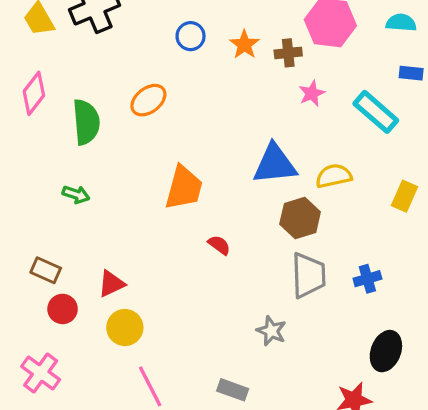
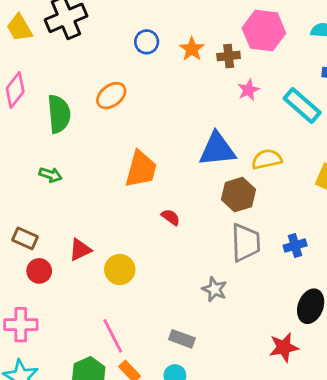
yellow circle: (125, 327) -> (120, 269), moved
pink cross: (41, 373) -> (21, 325), turned -36

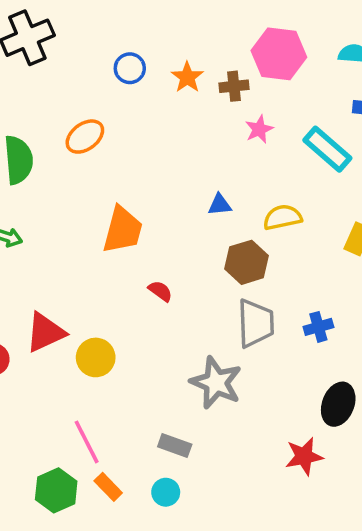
blue triangle: (217, 149) -> (220, 205), size x0.5
red triangle: (80, 250) -> (45, 332), size x1.4
gray star: (214, 289) -> (216, 383), size x1.6

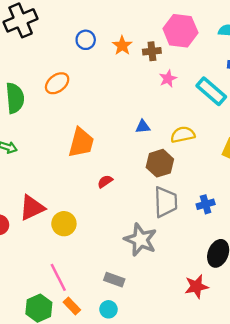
red semicircle: (160, 291) -> (105, 181), turned -70

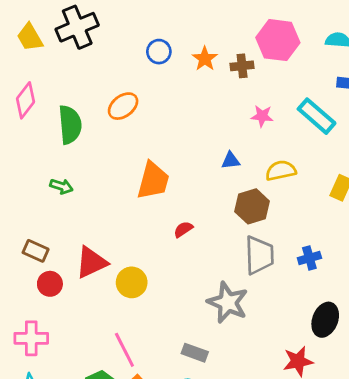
pink star: (168, 79) -> (262, 116), moved, turned 30

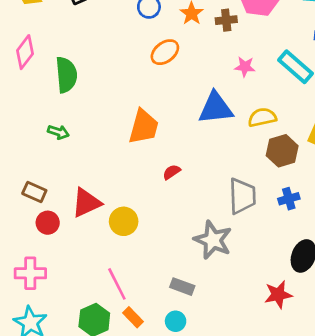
orange ellipse: (123, 106) -> (165, 52), moved
blue triangle: (231, 161) -> (216, 108), size x2.0
brown hexagon: (252, 206) -> (282, 151), moved

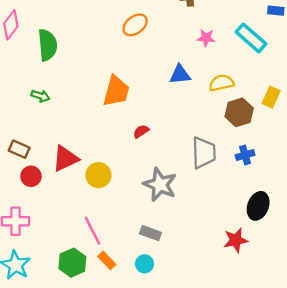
blue triangle: (216, 108) -> (180, 75), size x0.7
gray star: (213, 240) -> (160, 185), moved

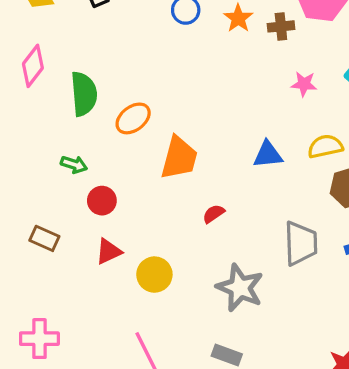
orange ellipse: (135, 25) -> (133, 118), moved
blue triangle: (180, 75) -> (268, 155), moved
red triangle: (65, 159) -> (108, 252), size x0.7
red circle: (31, 176) -> (102, 201), moved

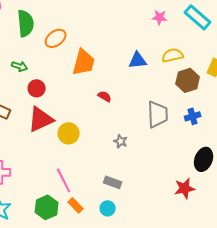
red semicircle: (214, 214) -> (105, 96), turned 64
red triangle: (108, 252) -> (41, 119), size x1.6
gray star: (240, 288) -> (121, 141), size x0.5

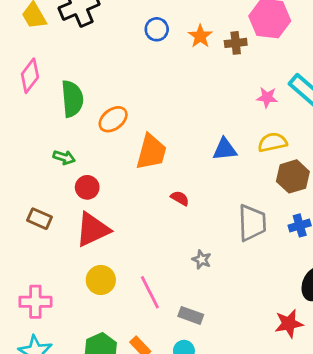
pink star: (160, 17) -> (267, 97), moved
yellow circle: (69, 133) -> (101, 280), moved
pink line: (64, 180) -> (150, 292), moved

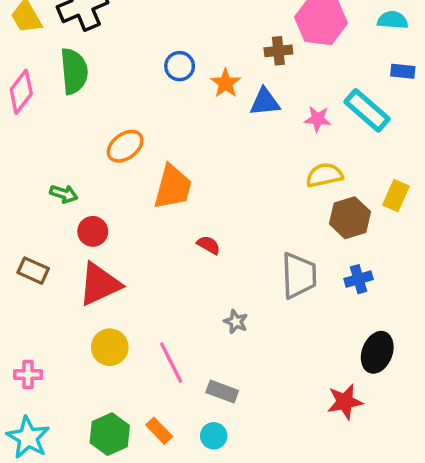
blue circle: (157, 29) -> (180, 66), moved
orange star: (200, 36) -> (226, 83), moved
green semicircle: (72, 99) -> (74, 71), moved
blue triangle: (225, 149) -> (265, 102), moved
pink cross: (35, 302) -> (28, 374), size x0.7

